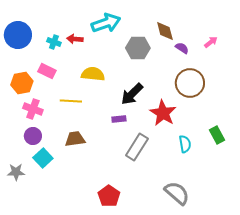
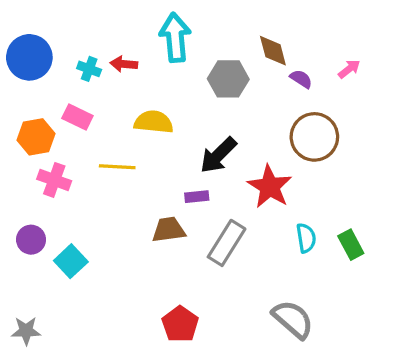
cyan arrow: (106, 23) -> (175, 37), turned -76
green rectangle: (217, 135) -> (351, 245), moved
purple circle: (33, 136) -> (31, 240), moved
brown trapezoid: (75, 139) -> (169, 230), moved
gray star: (16, 172) -> (26, 331), moved

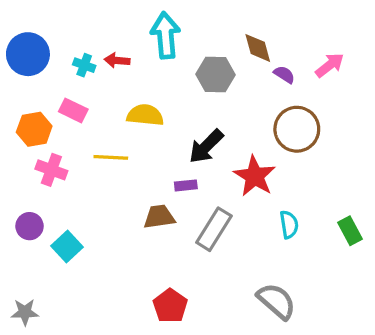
pink arrow: (349, 69) -> (330, 65), size x1.4
green rectangle: (351, 245) -> (350, 231), moved

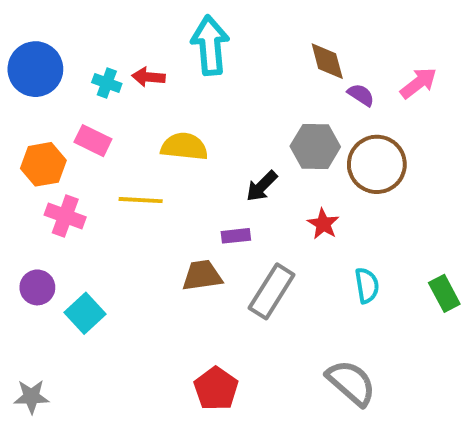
gray hexagon: (216, 74) -> (315, 146), moved
black arrow: (206, 146) -> (262, 186), size x0.7
red star: (255, 176) -> (323, 224), size x0.6

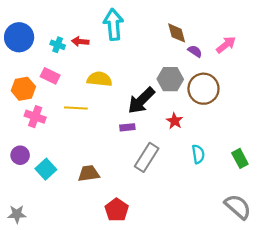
black arrow: (262, 186) -> (141, 101), size x1.6
brown trapezoid: (202, 276) -> (89, 173), moved
gray semicircle: (351, 383) -> (238, 207), moved

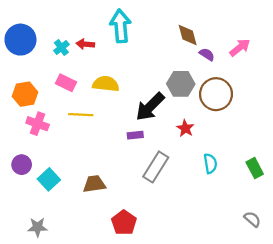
cyan cross: (58, 45) -> (61, 48), turned 32
pink rectangle: (50, 76) -> (66, 83), moved
gray semicircle: (238, 207) -> (252, 219), size x0.6
gray star: (17, 214) -> (38, 227), moved

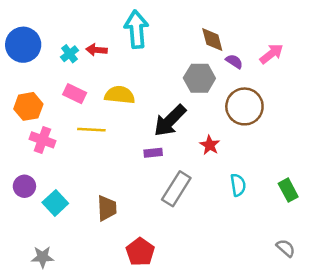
gray hexagon: (181, 84) -> (199, 78), moved
brown trapezoid: (94, 184) -> (107, 208), turned 95

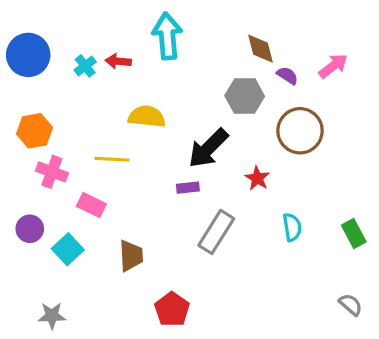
pink rectangle: (75, 94) -> (91, 205), moved

